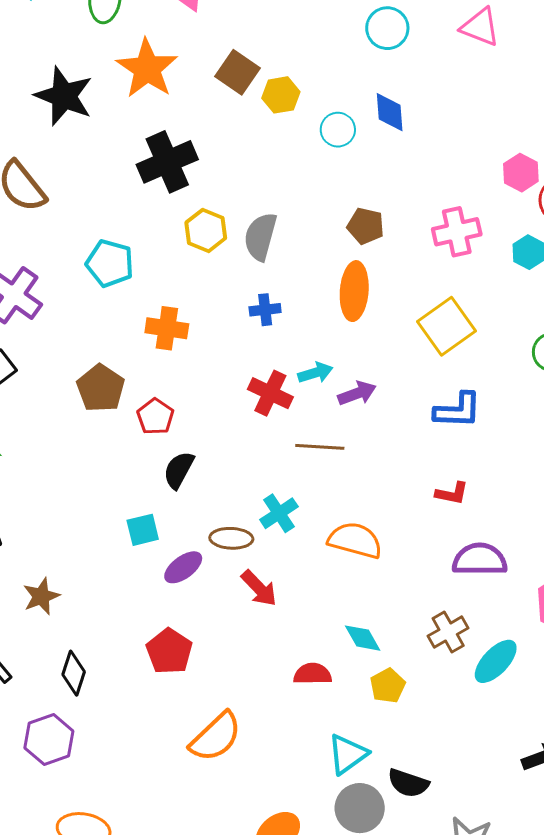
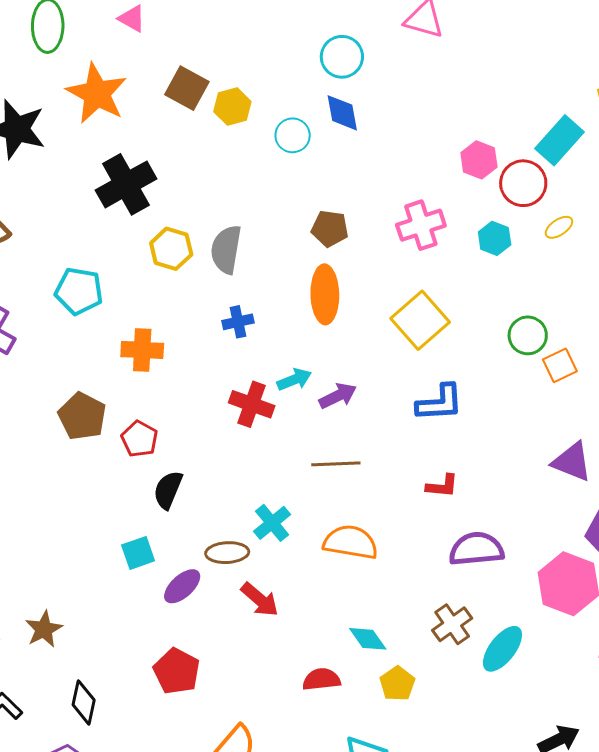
cyan circle: (387, 28) -> (342, 57), moved
brown line: (320, 447) -> (336, 464), moved

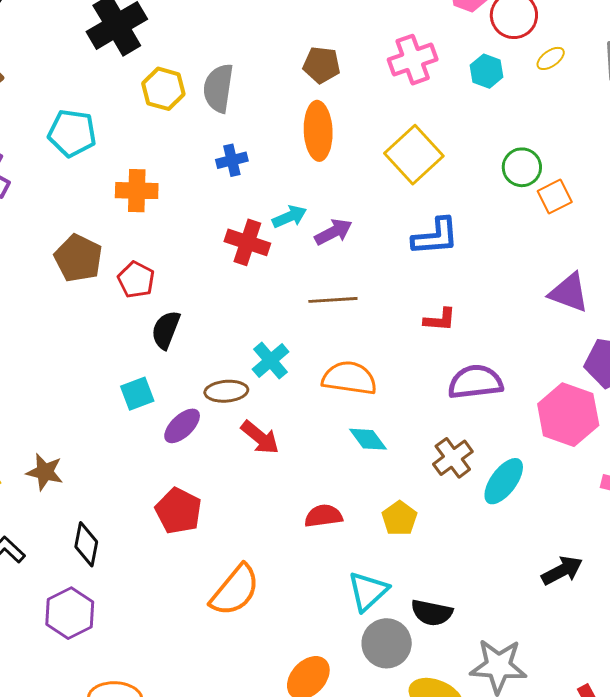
brown star: (44, 629) -> (45, 472), turned -30
cyan diamond: (368, 639) -> (368, 439), moved

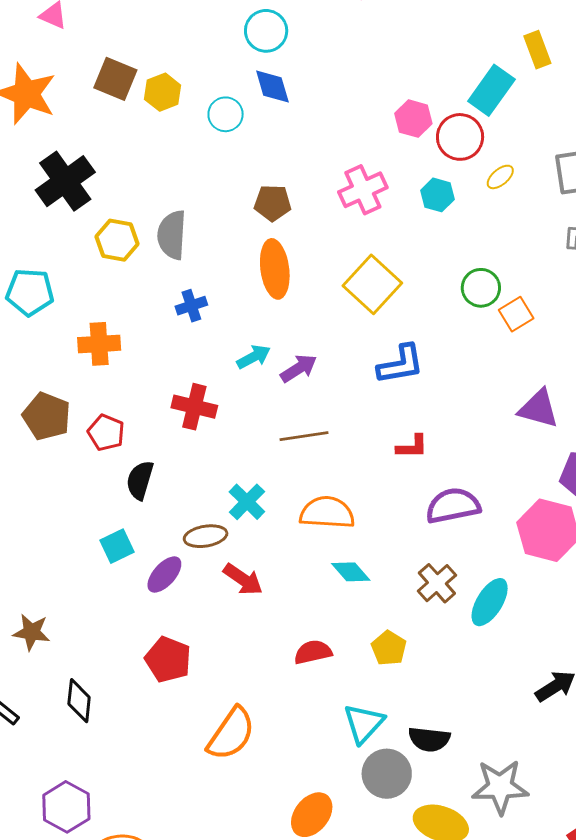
red cross: (247, 242) -> (194, 407), moved
purple hexagon: (70, 613) -> (66, 807), moved

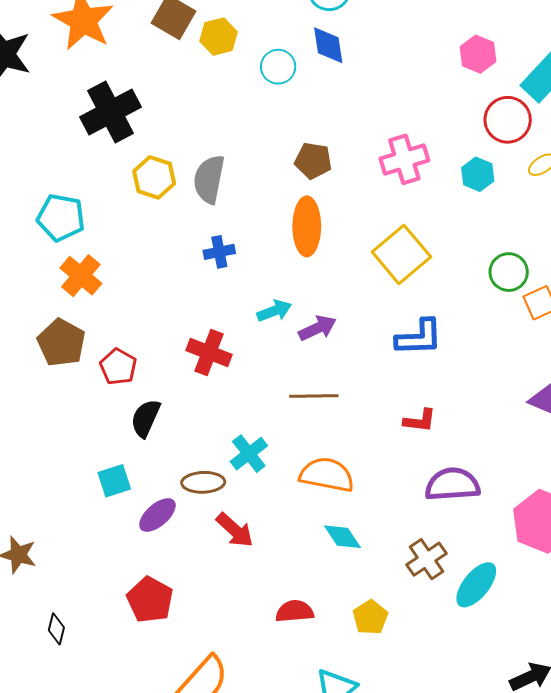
pink hexagon: (413, 119) -> (478, 54), moved
orange cross: (99, 344) -> (81, 276), moved, turned 36
black diamond: (79, 701) -> (56, 629), size x0.7

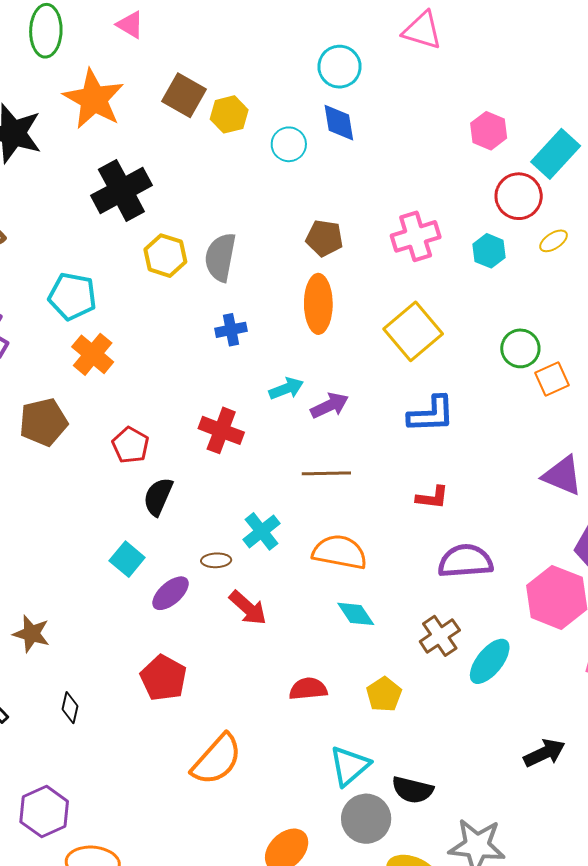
brown pentagon: (61, 343) -> (43, 422), moved, turned 30
cyan square: (114, 481) -> (127, 559), turned -32
brown ellipse: (203, 482) -> (216, 560), size x0.7

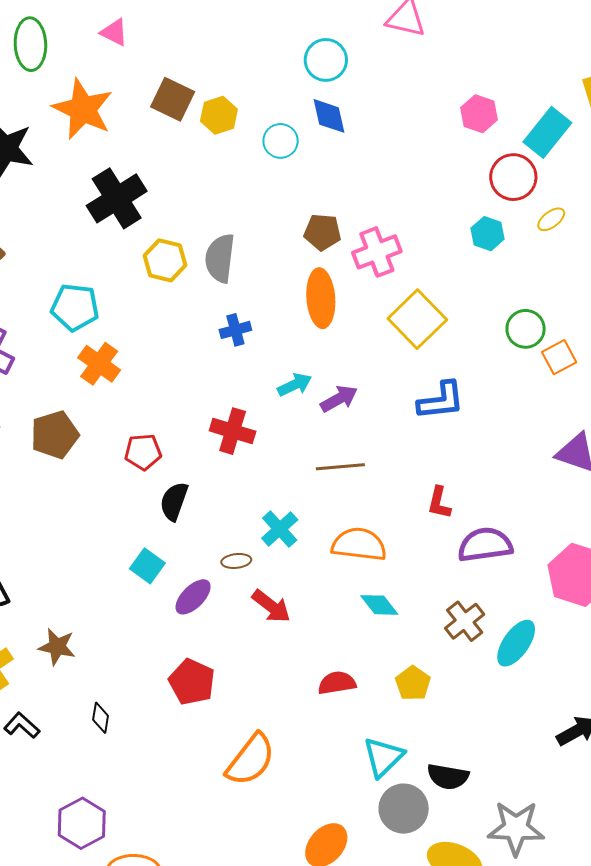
pink cross: (416, 236) -> (377, 252), moved
red pentagon: (130, 445) -> (143, 452), turned -30
red L-shape: (432, 497) -> (439, 503), moved, turned 100

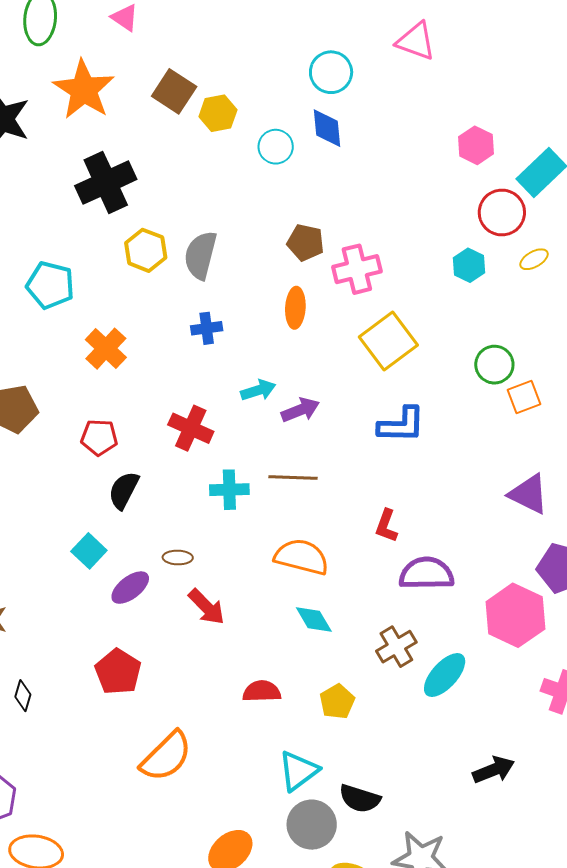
orange ellipse: (321, 298) -> (295, 308), size x0.7
orange cross: (99, 364) -> (106, 349), moved
cyan cross: (280, 529) -> (229, 490), moved, turned 33

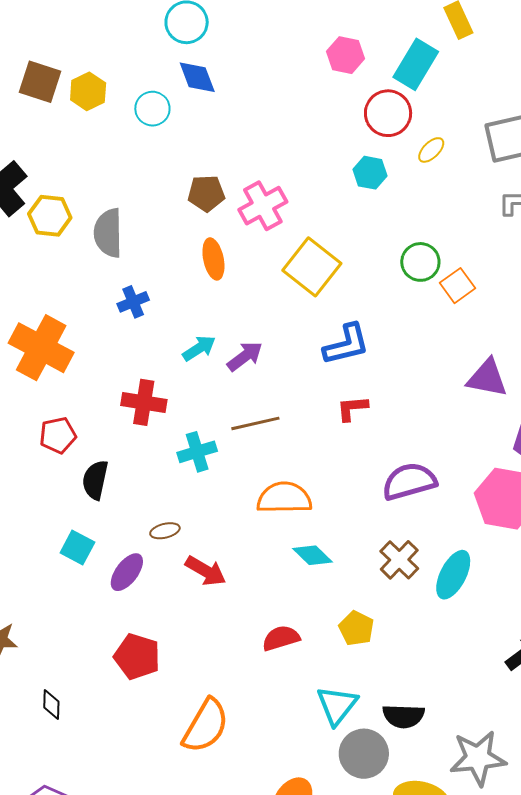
yellow hexagon: (146, 250) -> (50, 216), moved
orange cross: (106, 349) -> (41, 348), size x1.5
red L-shape: (386, 526) -> (352, 408), moved, turned 80

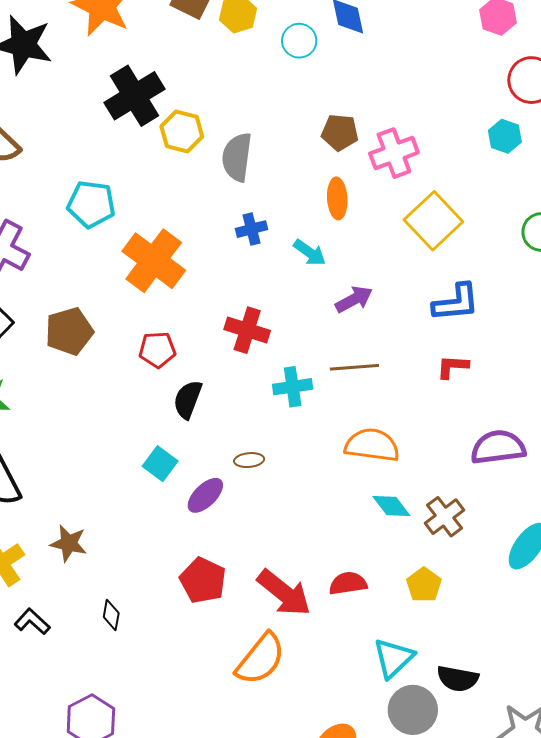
cyan arrow: (199, 348) -> (310, 253), moved, turned 60
brown cross: (399, 560) -> (444, 517), moved
red arrow: (206, 571) -> (284, 593), moved, size x1.4

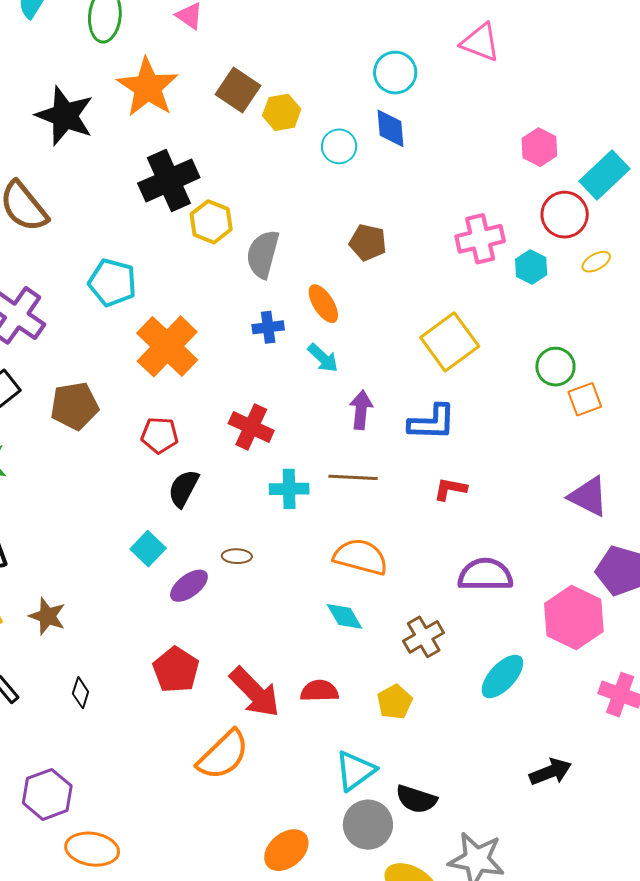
pink cross: (394, 153) -> (480, 239), moved
orange ellipse: (337, 198) -> (323, 304), moved, turned -36
purple arrow: (354, 299) -> (361, 410), turned -63
blue L-shape: (456, 303) -> (432, 422), moved
cyan diamond: (391, 506) -> (344, 616), moved

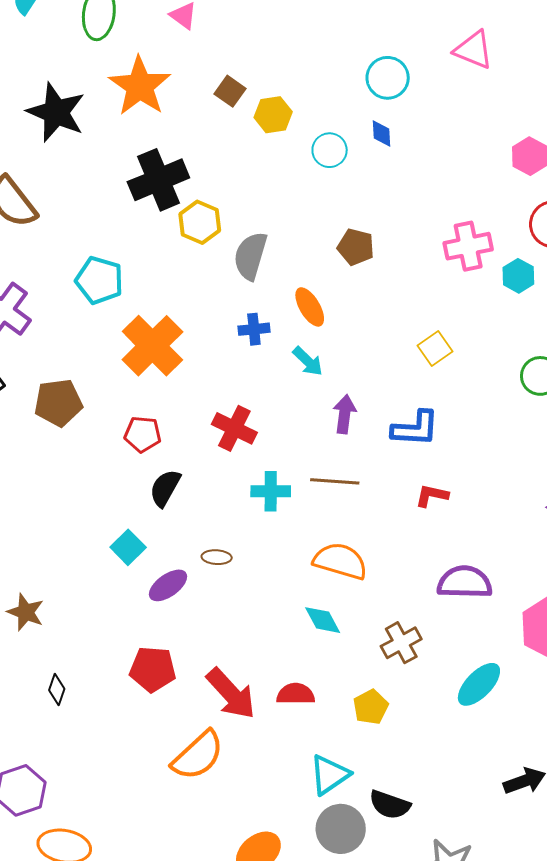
brown square: (238, 90) -> (230, 91), size x0.7
blue diamond: (391, 128) -> (381, 134), size x0.7
yellow square: (450, 342) -> (435, 348), size x0.6
red pentagon: (176, 670) -> (153, 669), turned -30

